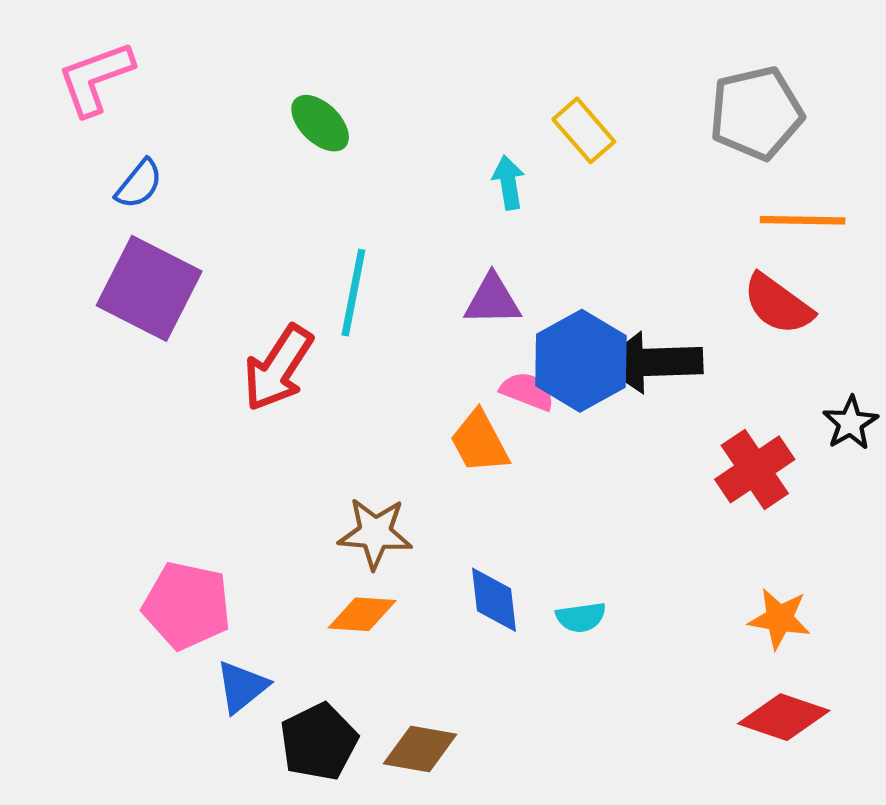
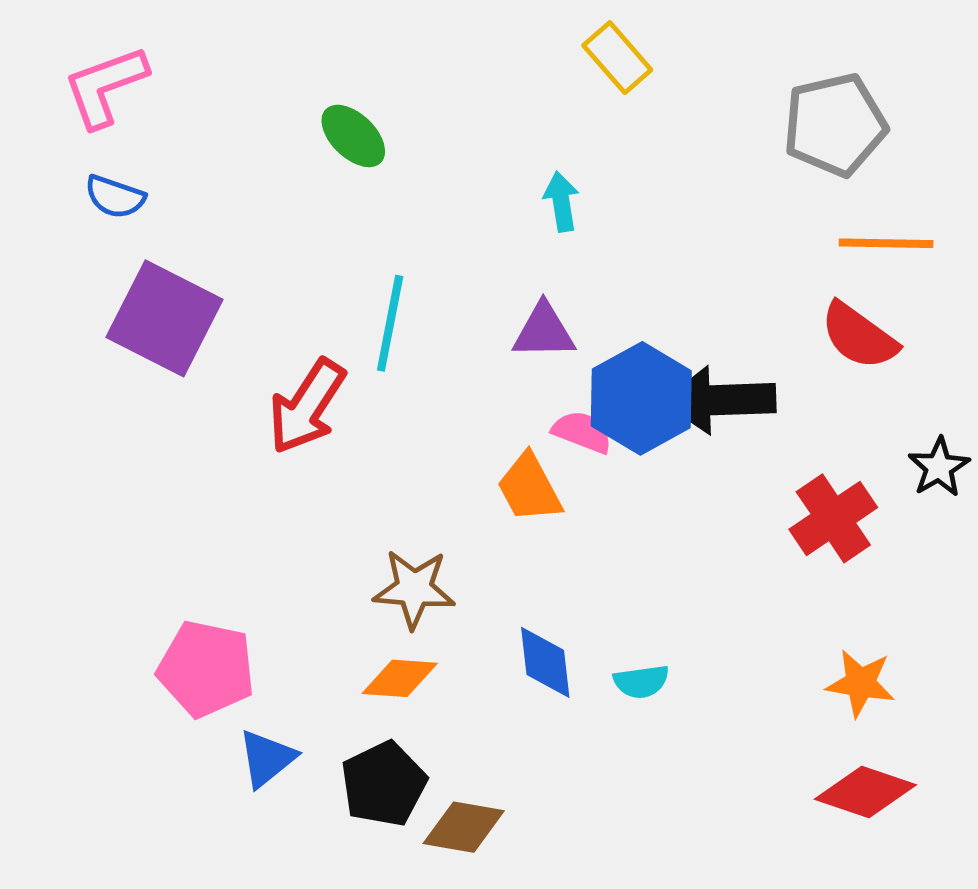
yellow rectangle: (584, 130) -> (617, 58), moved
blue semicircle: (139, 184) -> (115, 197), moved, turned 70
black pentagon: (319, 742) -> (384, 784), moved

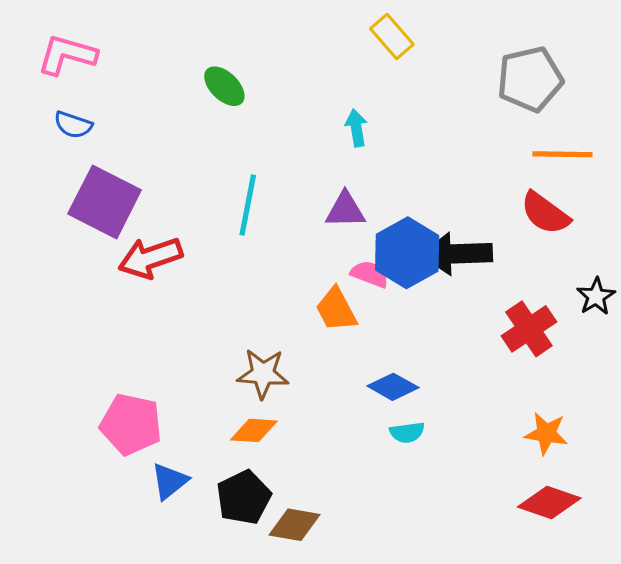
pink L-shape: (105, 86) -> (67, 55), turned 36
red arrow: (307, 406) -> (150, 258), moved, turned 38
blue diamond: (545, 662) -> (393, 387), moved, turned -54

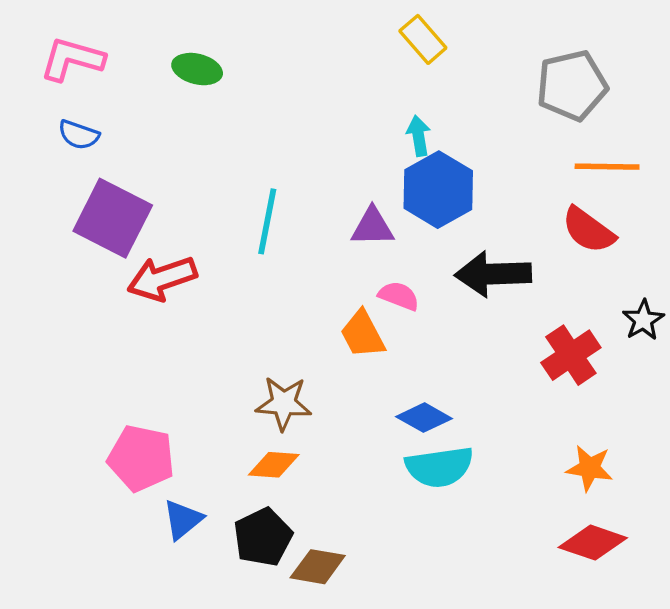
green ellipse: (224, 86) -> (197, 69), moved, turned -30
cyan arrow: (356, 128) -> (419, 136), moved
blue hexagon: (407, 253) -> (438, 190), moved
cyan semicircle: (407, 432) -> (439, 467), size x1.8

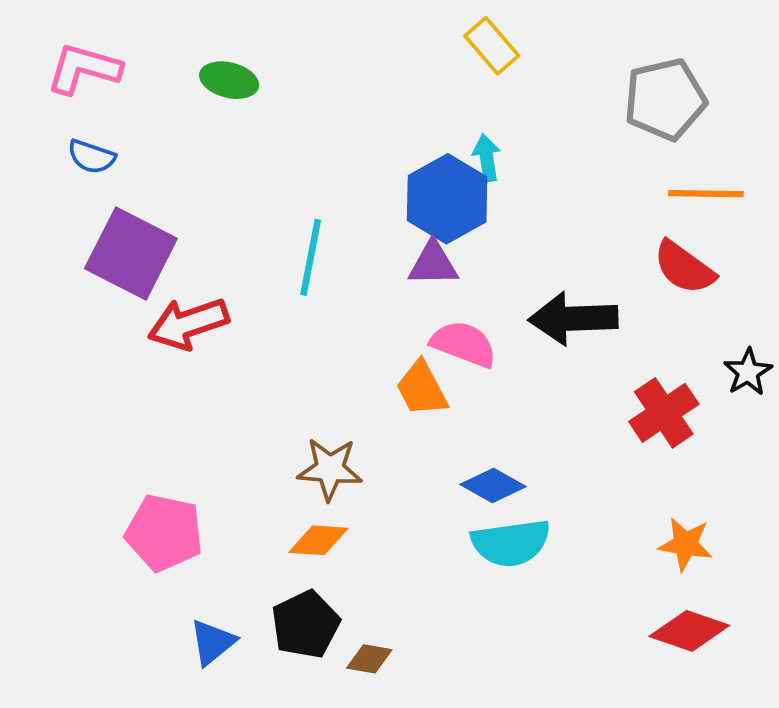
blue hexagon: (438, 190) -> (447, 199), moved
pink semicircle: (399, 296) -> (464, 344), size x1.4
blue triangle: (183, 520) -> (213, 642), moved
brown diamond: (318, 567) -> (369, 659), size x0.7

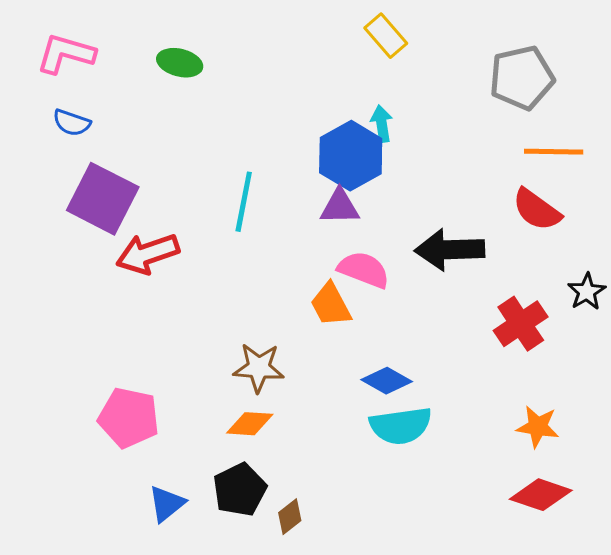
brown diamond: (369, 659) -> (290, 517), turned -48

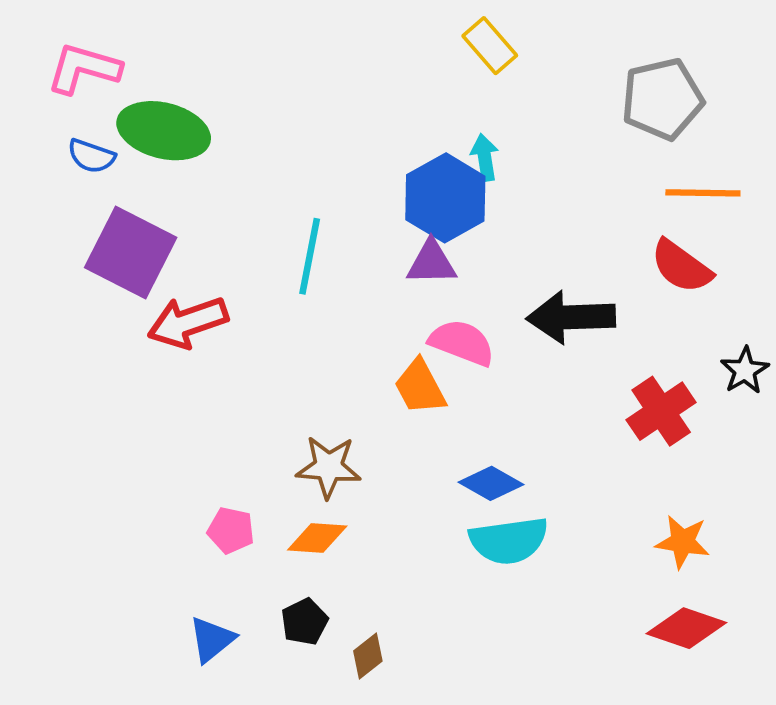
green ellipse: (180, 63) -> (164, 131), moved, size x1.6
pink pentagon: (129, 418) -> (231, 530), moved, size x0.6
black pentagon: (240, 490) -> (304, 622), size x0.7

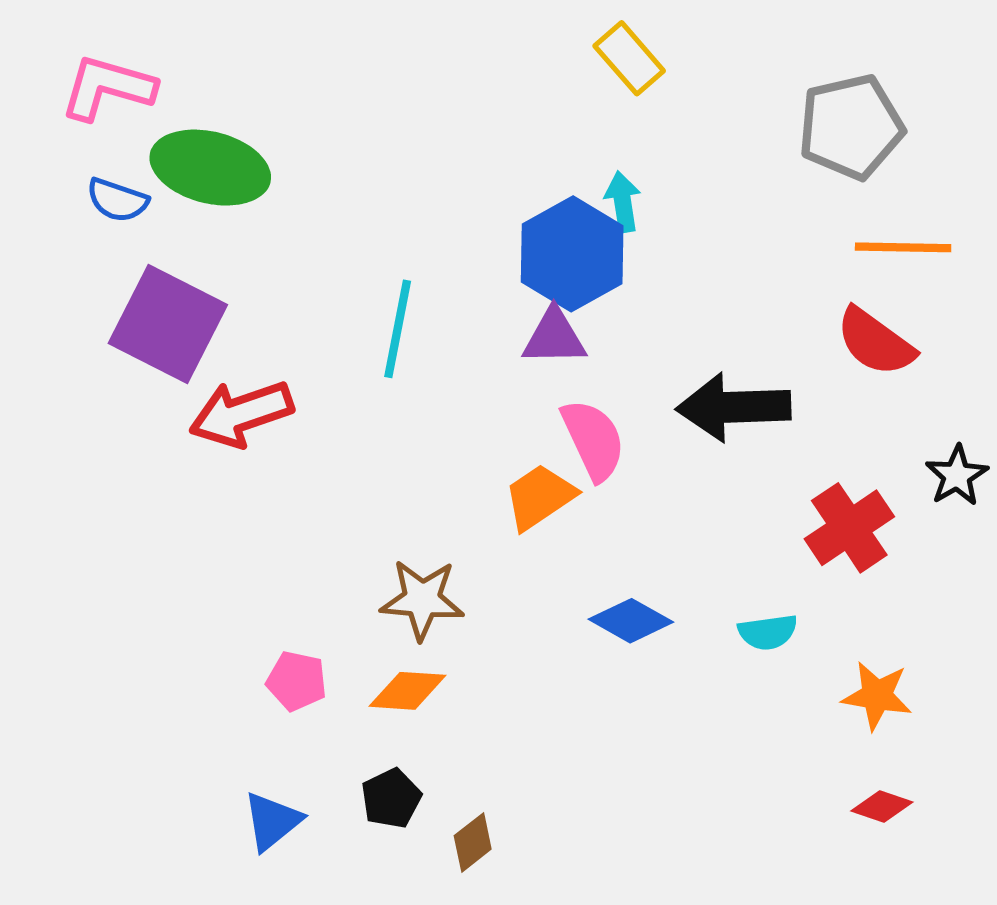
pink semicircle: (462, 343) -> (593, 440), turned 44
orange trapezoid: (420, 387) -> (540, 497), turned 84
cyan semicircle: (509, 541) -> (768, 632), moved, size x0.6
red diamond: (686, 628) -> (882, 807), size x0.6

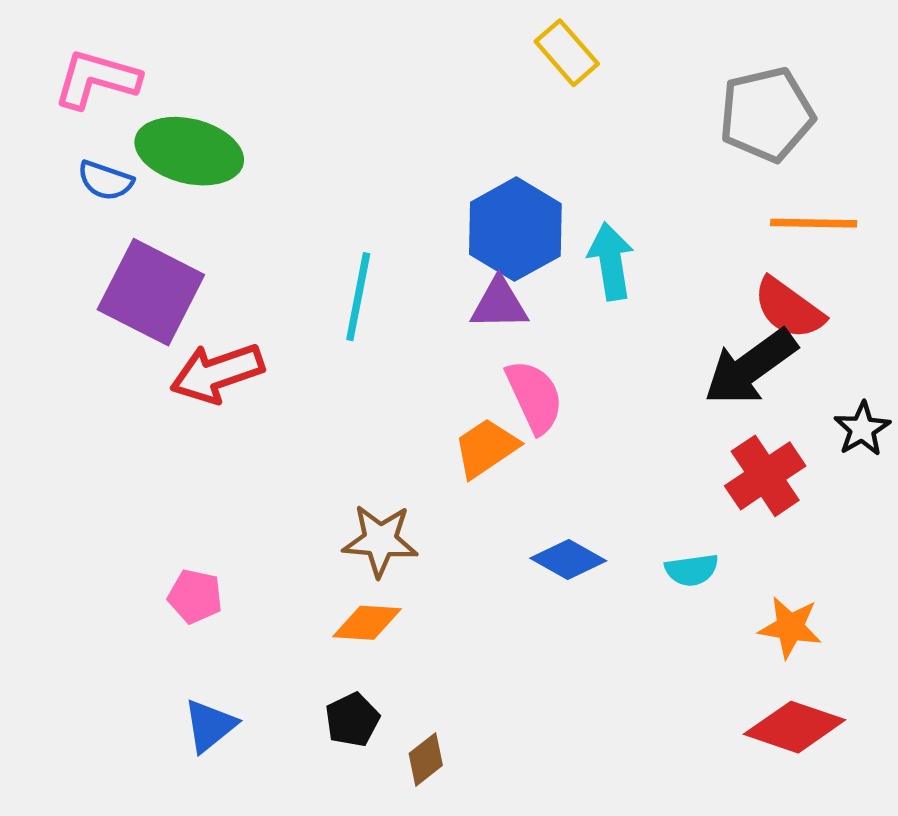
cyan arrow: (623, 202) -> (611, 261), moved, size x1.4
black arrow: (734, 407) -> (750, 367), moved, turned -34
pink pentagon: (297, 681) -> (195, 596), moved
red diamond: (882, 807) -> (795, 727), size x1.8
blue triangle: (272, 821) -> (210, 726), moved

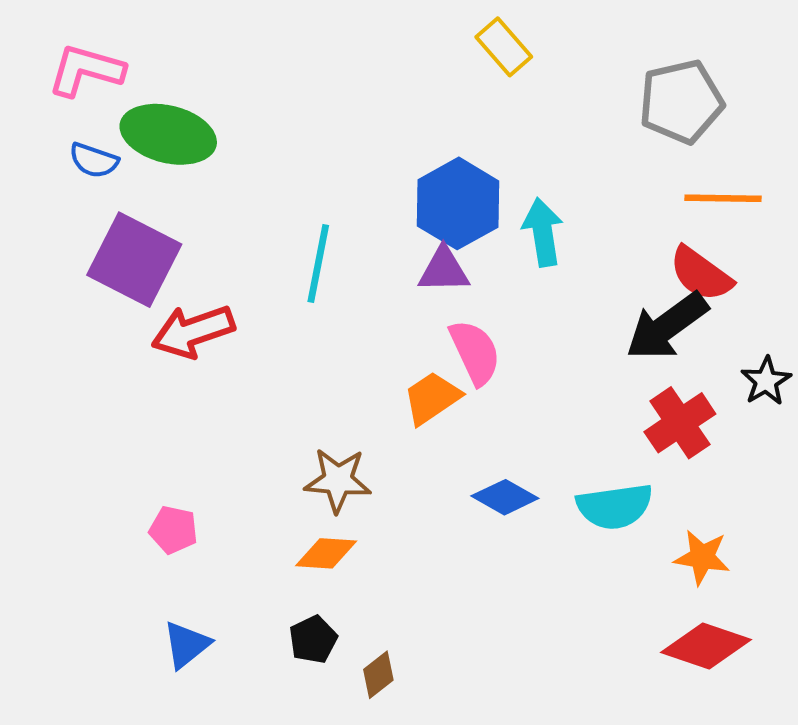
cyan semicircle: (692, 570) -> (615, 506), size x1.6

